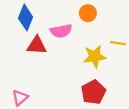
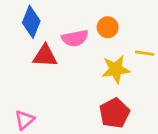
orange circle: (88, 13) -> (108, 27), moved

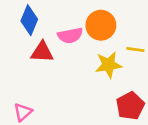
orange circle: (108, 27) -> (101, 25), size x1.5
red pentagon: (114, 113) -> (130, 106), moved

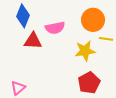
orange circle: (101, 25) -> (93, 20), moved
red pentagon: (130, 106) -> (89, 83), moved

